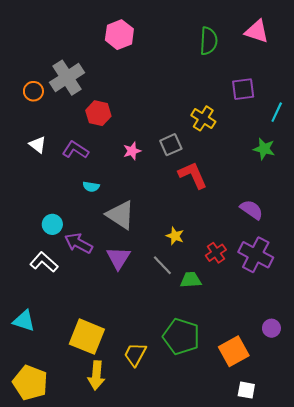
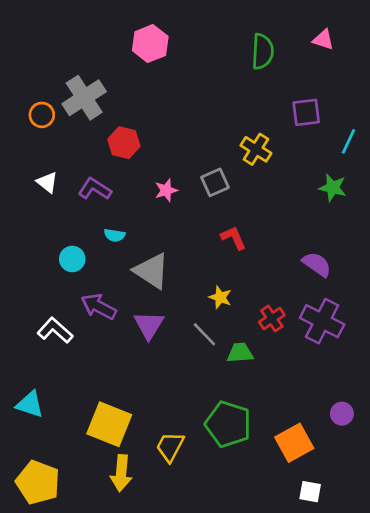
pink triangle: (257, 31) -> (323, 40), size x0.7
red L-shape: (193, 175) -> (233, 238), moved, size x0.7
cyan circle: (52, 224) -> (72, 259), moved

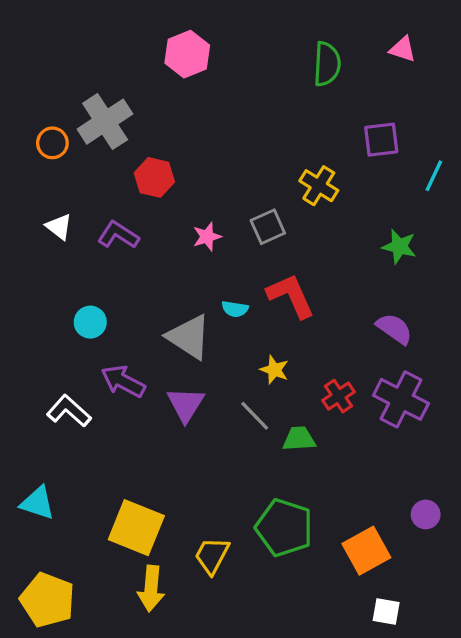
green star: (333, 188) -> (399, 246), moved
cyan semicircle: (115, 235) -> (235, 309), moved
red L-shape: (233, 238) -> (291, 296), size x1.5

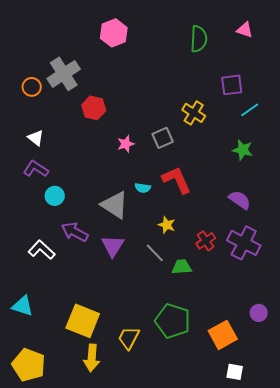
cyan line: (434, 176) -> (250, 110), moved, turned 30
purple L-shape: (118, 235) -> (36, 169), moved

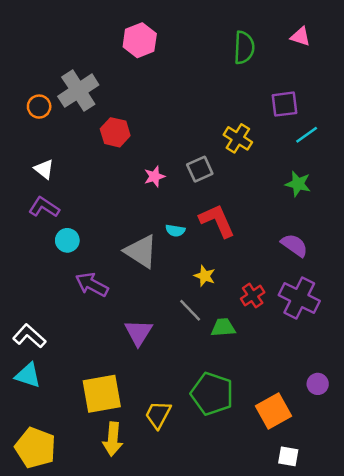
purple triangle: (113, 246) -> (138, 332), moved
white L-shape: (42, 250) -> (29, 336), moved
yellow square: (83, 321) -> (102, 394), turned -32

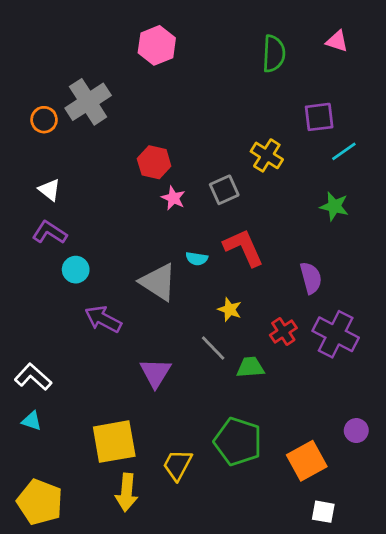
red hexagon: (115, 132) -> (154, 162), moved
pink star: (154, 176) -> (173, 198), turned -30
purple semicircle: (294, 245) -> (311, 278), moved, turned 40
cyan triangle: (28, 375) -> (32, 421), size x0.7

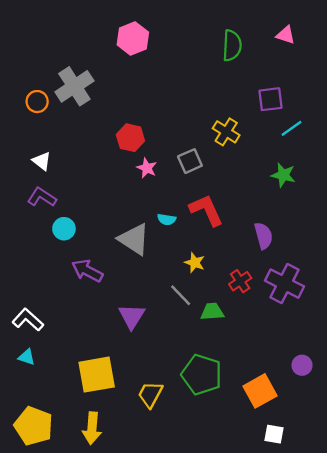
yellow arrow: (127, 492) -> (92, 428), moved

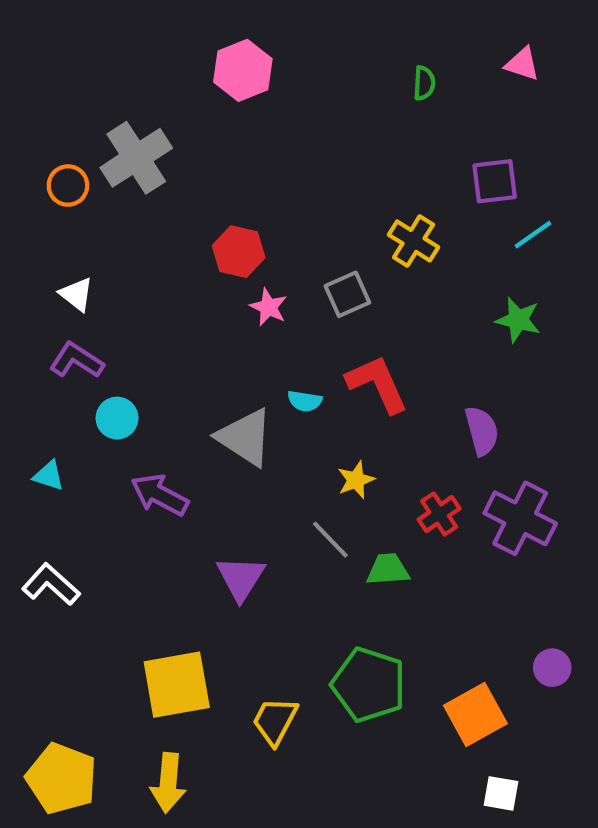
green semicircle: (232, 46) -> (424, 83), size x0.6
yellow star: (195, 263) -> (356, 480), turned 30
cyan triangle: (27, 357) -> (49, 476), moved

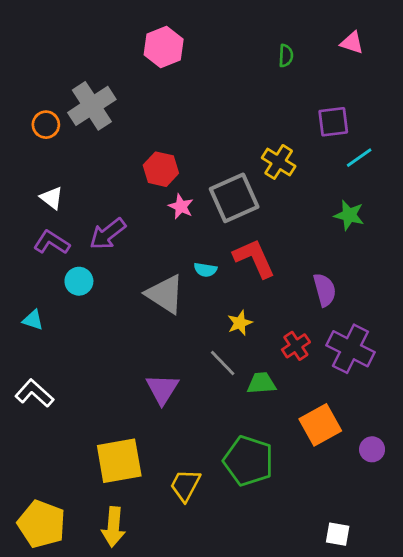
gray square: (347, 294) -> (234, 198), size x1.6
purple arrow: (160, 495) -> (108, 234), moved, turned -66
orange square: (475, 715) -> (320, 425), moved

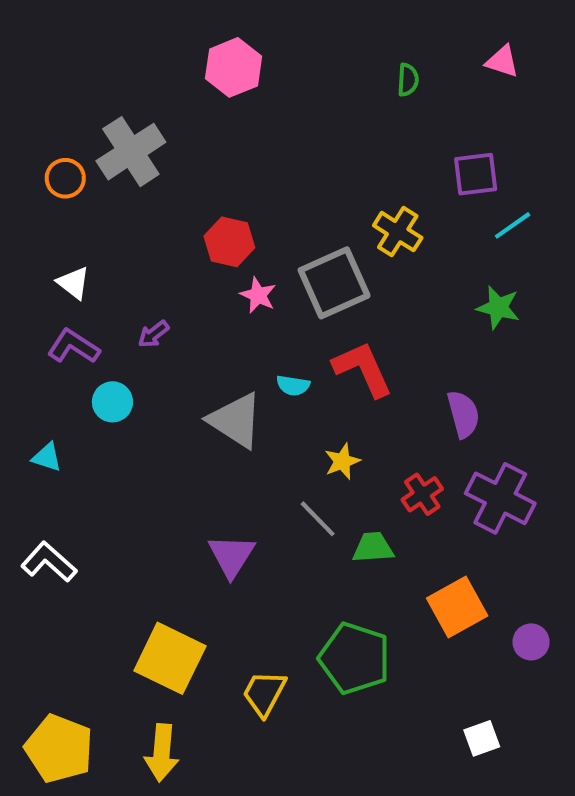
purple arrow: (108, 234) -> (154, 334), size x0.6
yellow square: (119, 461) -> (170, 658), turned 36
white square: (338, 534) -> (482, 738), moved, turned -30

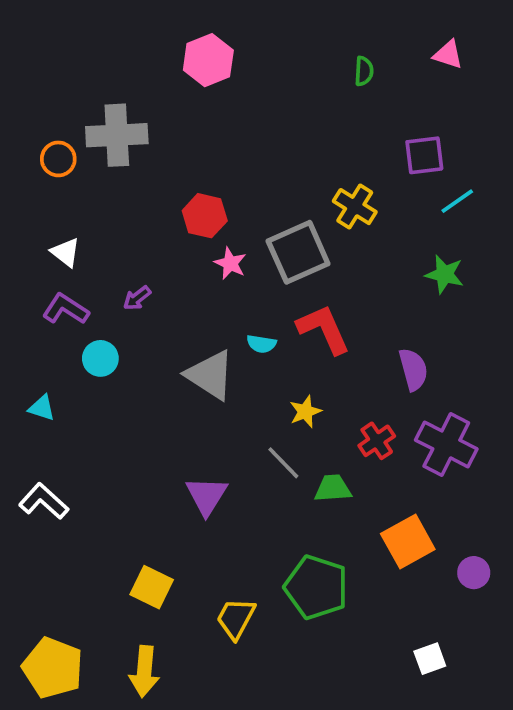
gray cross: (131, 152) -> (117, 135), turned 30
yellow square: (170, 658) -> (152, 587), size x0.7

